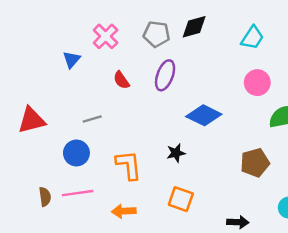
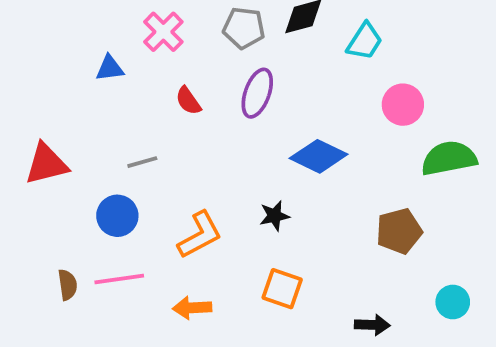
cyan trapezoid: (252, 38) -> (365, 41), moved
blue triangle: (72, 60) -> (110, 68), turned 42
orange L-shape: (129, 165) -> (200, 235), turned 68

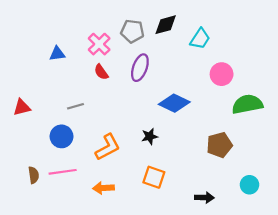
pink cross: (163, 32) -> (99, 44), moved
red triangle: (46, 164) -> (22, 107), size x0.7

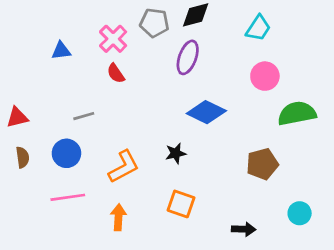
cyan trapezoid: (200, 39) -> (258, 28), moved
purple ellipse: (140, 68) -> (188, 57), moved
brown semicircle: (34, 175) -> (23, 157), moved
orange arrow: (103, 188) -> (118, 217), turned 96

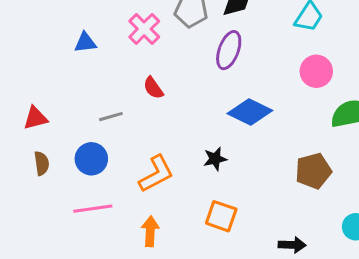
red semicircle: (116, 73) -> (153, 88), moved

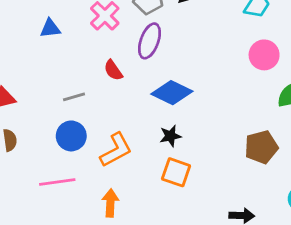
purple ellipse: (229, 50) -> (149, 41), moved
blue diamond: (250, 112) -> (172, 93), moved
blue circle: (91, 159) -> (71, 136), moved
orange square: (221, 216) -> (176, 172), moved

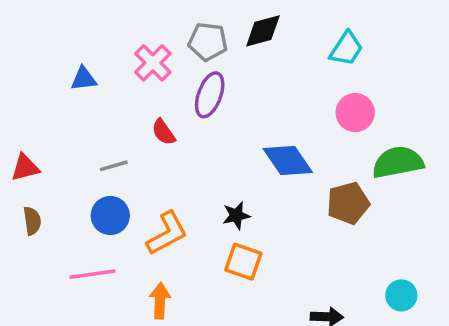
blue diamond: (172, 93) -> (288, 160), moved, turned 30
brown pentagon: (261, 147) -> (348, 203), moved

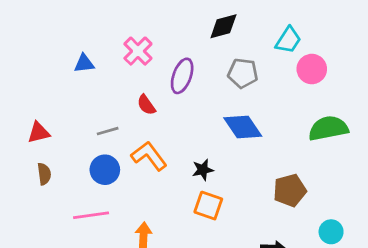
gray pentagon: (208, 42) -> (243, 73), moved
pink circle: (355, 113) -> (312, 69), moved
brown pentagon: (348, 203) -> (290, 190), moved
orange L-shape: (167, 233) -> (149, 156), moved, turned -99

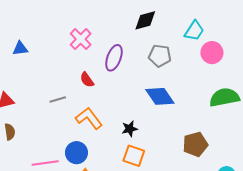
blue triangle: (84, 63) -> (20, 48), moved
blue circle: (105, 170) -> (76, 153), moved

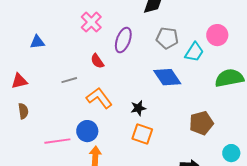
cyan trapezoid: (194, 31) -> (194, 52), moved
blue triangle: (20, 48) -> (37, 42), moved

